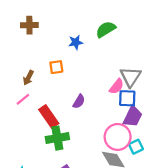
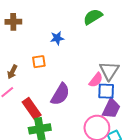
green semicircle: (106, 29) -> (93, 17), moved
purple semicircle: (79, 101) -> (60, 94), size x1.6

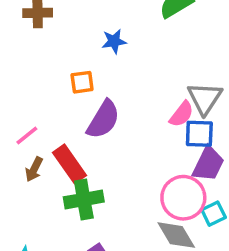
brown arrow: (12, 72) -> (34, 169), moved
purple semicircle: (60, 94) -> (103, 120), moved

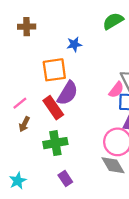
orange square: (82, 82) -> (54, 70), size x1.6
red rectangle: (70, 164) -> (53, 108), moved

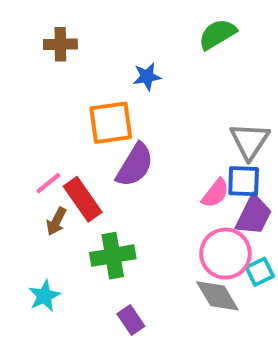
pink semicircle: (116, 90) -> (215, 193), moved
red rectangle: (53, 108) -> (83, 199), moved
cyan star: (18, 181) -> (44, 296), moved

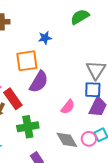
pink semicircle: (215, 193) -> (68, 107), moved
pink circle: (225, 254) -> (89, 139), moved, size x0.6
gray diamond: (217, 296) -> (67, 140), moved

